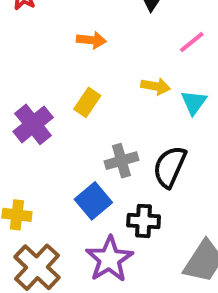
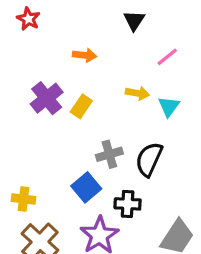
purple cross: (33, 124) -> (47, 98), moved

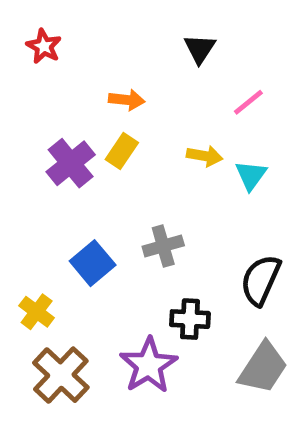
yellow rectangle: (81, 106) -> (122, 151), moved
black semicircle: (149, 159) -> (261, 280), moved
blue square: (86, 187) -> (93, 263), moved
yellow cross: (23, 199) -> (37, 312), turned 30

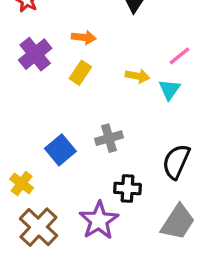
pink line: (248, 102) -> (179, 56), moved
purple cross: (71, 163) -> (35, 54), moved

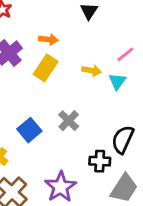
yellow rectangle: (80, 73) -> (46, 68), size x1.4
gray cross: (109, 138) -> (69, 121), turned -30
black cross: (127, 188) -> (100, 161), moved

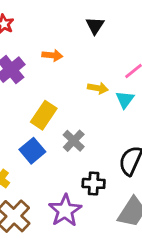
yellow rectangle: (46, 68) -> (44, 115), moved
black cross: (100, 161) -> (94, 183), moved

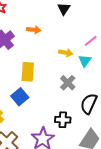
yellow rectangle: (44, 115) -> (28, 72), turned -30
gray cross: (74, 141) -> (68, 83), moved

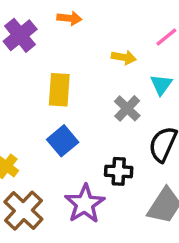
cyan triangle: (85, 61) -> (161, 85), moved
blue square: (20, 97) -> (63, 141), moved

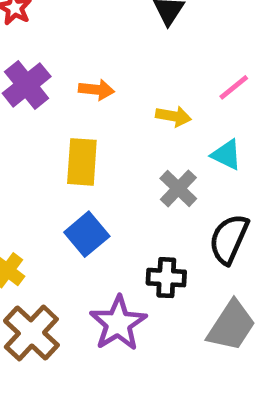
orange arrow: (69, 18) -> (96, 90), moved
cyan triangle: (161, 85) -> (226, 155), turned -40

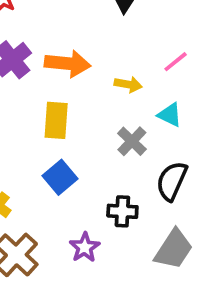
orange arrow: (96, 90) -> (68, 64), size x1.6
purple star: (118, 323) -> (85, 247), size x0.7

